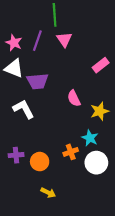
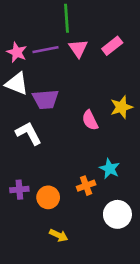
purple line: (37, 41) -> (46, 50), turned 60
pink rectangle: (101, 65) -> (112, 46), moved
yellow star: (100, 111) -> (121, 107), moved
white circle: (96, 163) -> (117, 214), moved

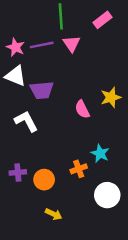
pink rectangle: (112, 46) -> (102, 20), moved

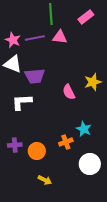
pink triangle: (71, 44) -> (60, 37), turned -49
white L-shape: (26, 121) -> (22, 102), turned -65

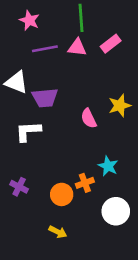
green line: (51, 14) -> (81, 18), moved
pink rectangle: (86, 17) -> (111, 44), moved
pink star: (13, 40) -> (29, 20), moved
purple cross: (15, 145) -> (19, 187), turned 32
orange circle: (37, 151) -> (62, 194), moved

